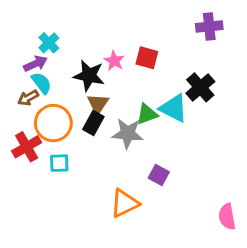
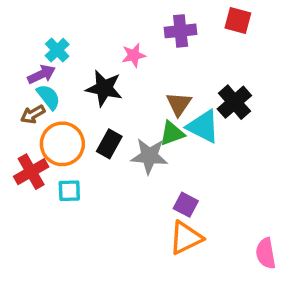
purple cross: (209, 27) -> (181, 31), moved
red square: (147, 58) -> (238, 20), moved
pink star: (114, 61) -> (134, 55), moved, turned 30
brown triangle: (98, 104) -> (179, 104), moved
orange triangle: (125, 203) -> (186, 238), moved

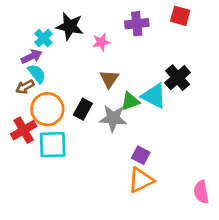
black star: (104, 88) -> (70, 26), moved
brown triangle: (179, 104) -> (109, 79), moved
cyan square: (69, 191) -> (53, 145), size x1.6

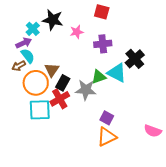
red square: (180, 16) -> (102, 12), moved
purple cross: (137, 24) -> (103, 44), moved
brown triangle: (109, 79) -> (52, 70), moved
red cross: (24, 130) -> (60, 99), moved
pink semicircle: (201, 192) -> (153, 131), moved, turned -60

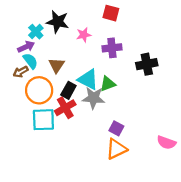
black cross: (135, 59) -> (147, 64), turned 30
brown triangle: (52, 70) -> (56, 65), moved
cyan triangle: (117, 73) -> (88, 79), moved

